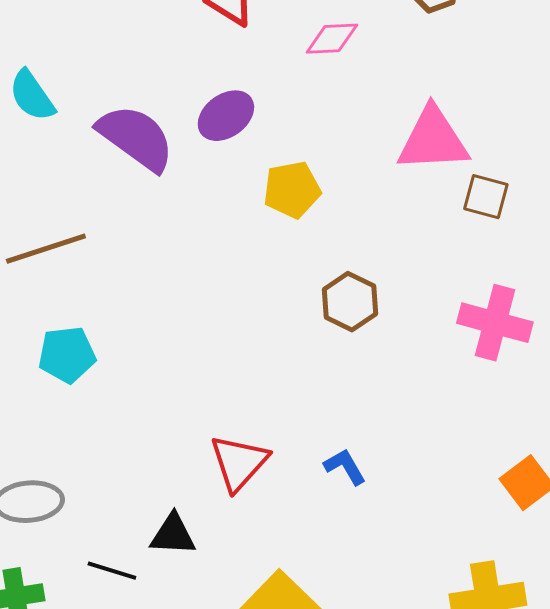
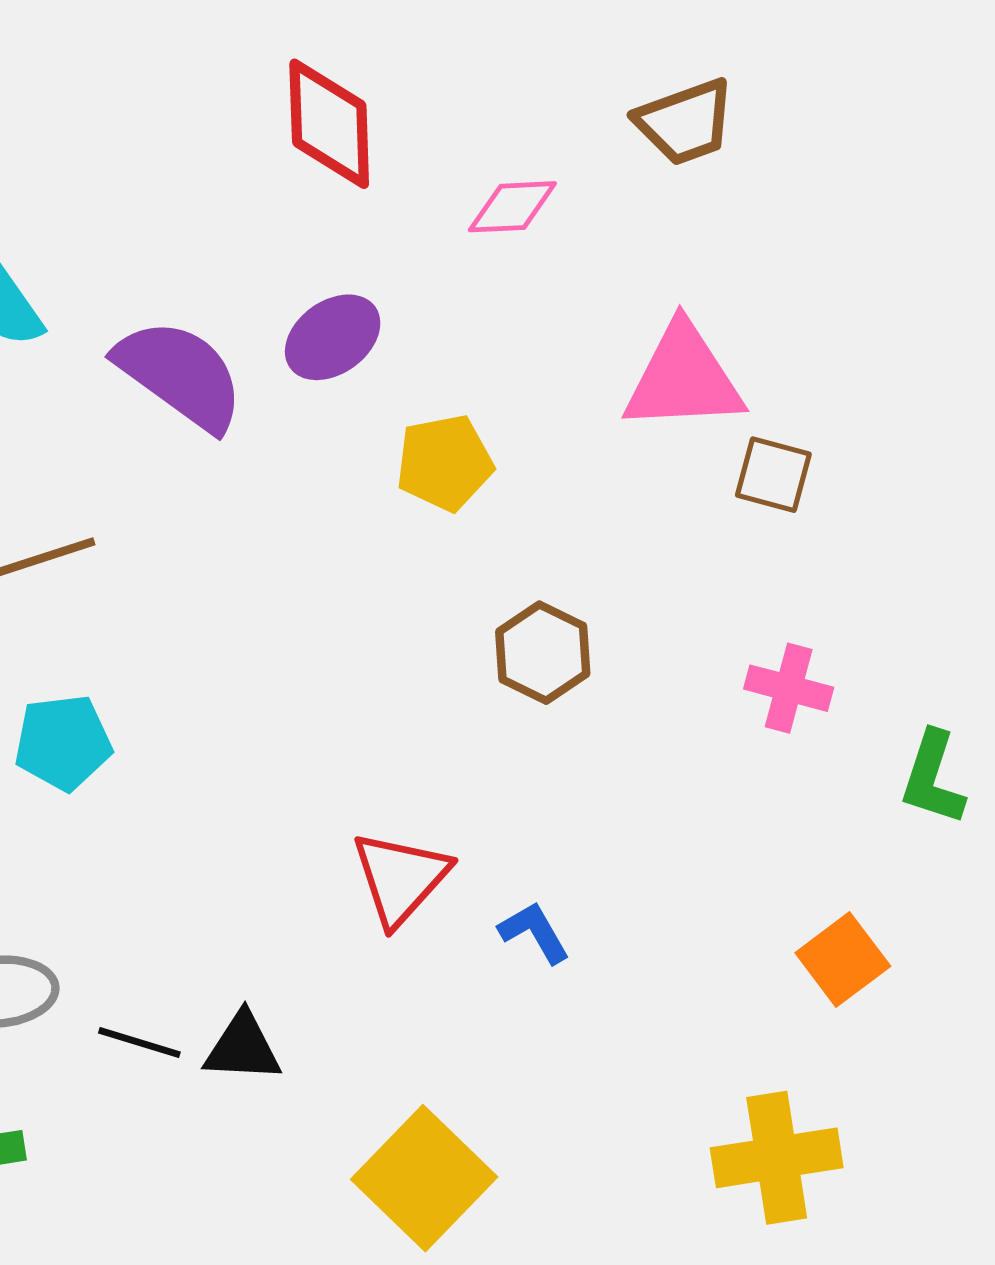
pink cross: (495, 323) -> (789, 688), size x0.7
red triangle: (239, 463) -> (400, 878), moved
black line: (112, 571) -> (139, 1042), moved

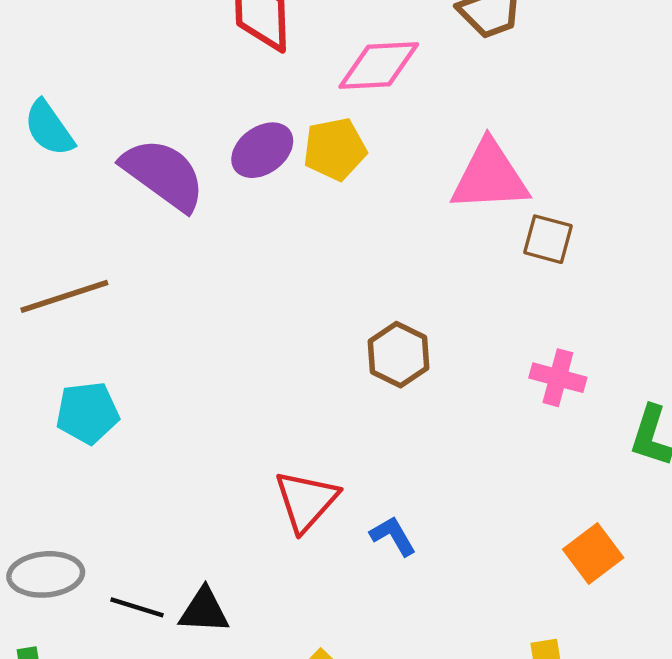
pink diamond: (512, 207) -> (379, 66), size x1.4
yellow pentagon: (444, 463) -> (335, 149), moved

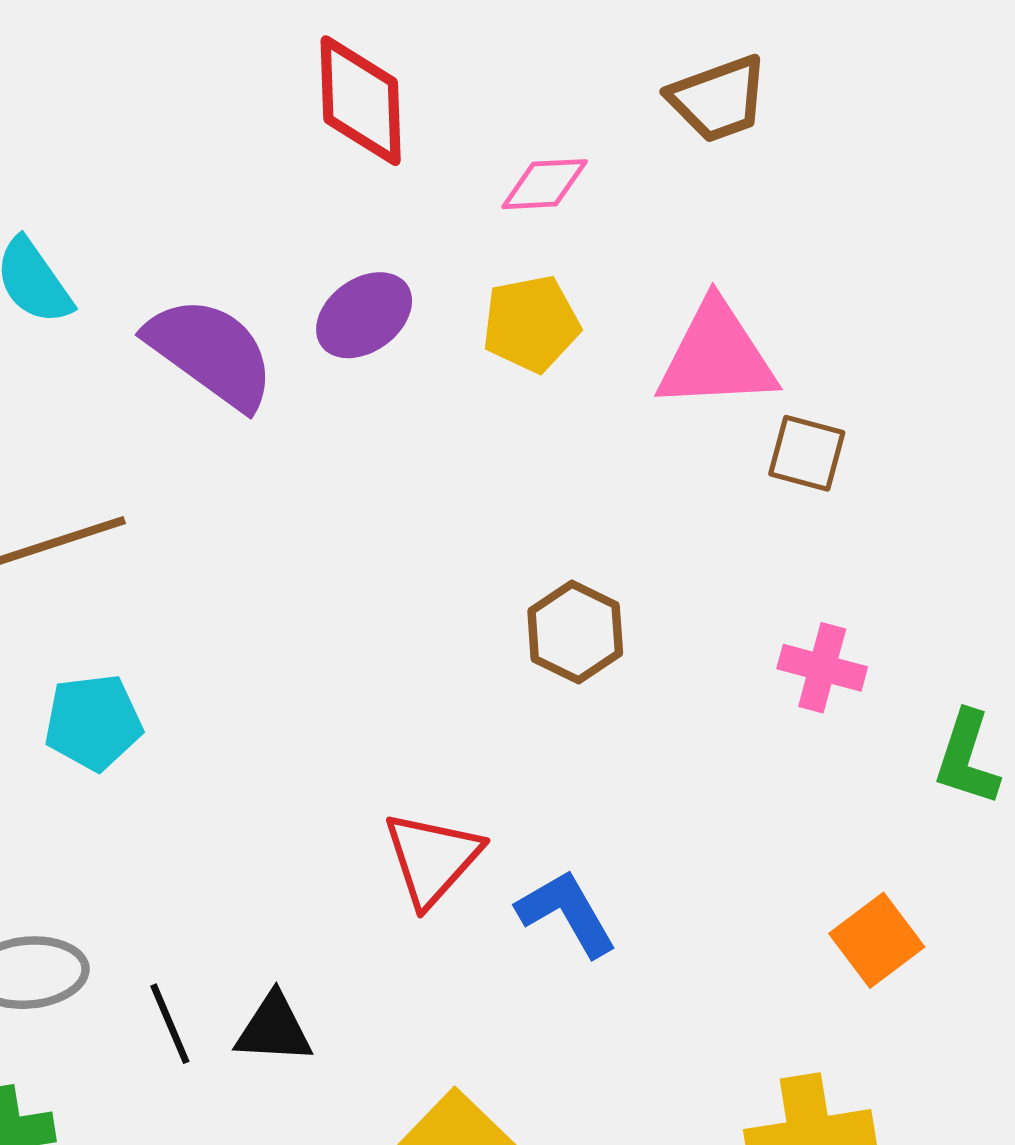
pink diamond: (379, 66) -> (545, 184), size x0.7
yellow pentagon: (335, 149) -> (531, 324), moved
blue L-shape: (393, 536) -> (567, 913), size x1.4
black line: (137, 607) -> (170, 1024), turned 50

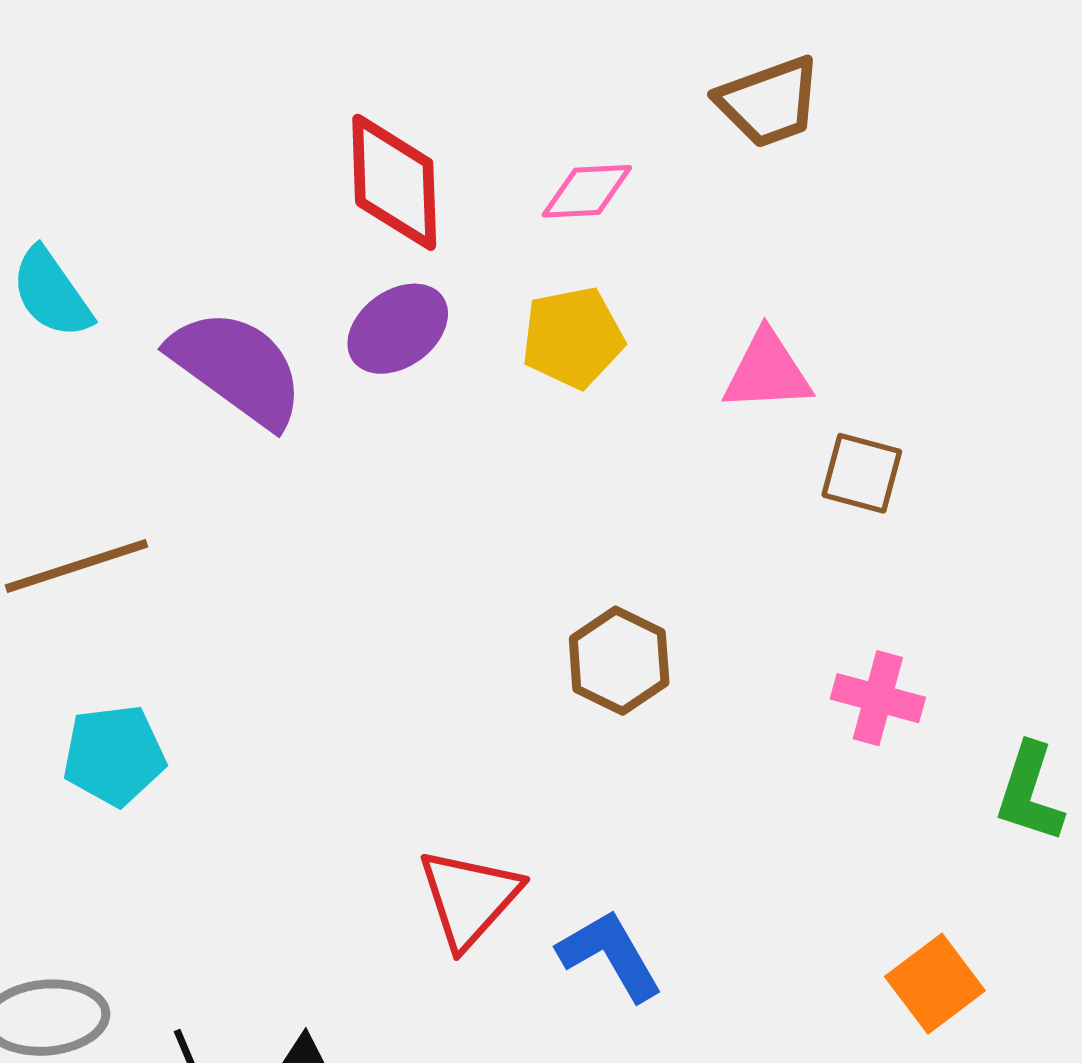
red diamond: (361, 101) -> (394, 182), moved
pink triangle: (717, 356) -> (767, 372), size x0.7

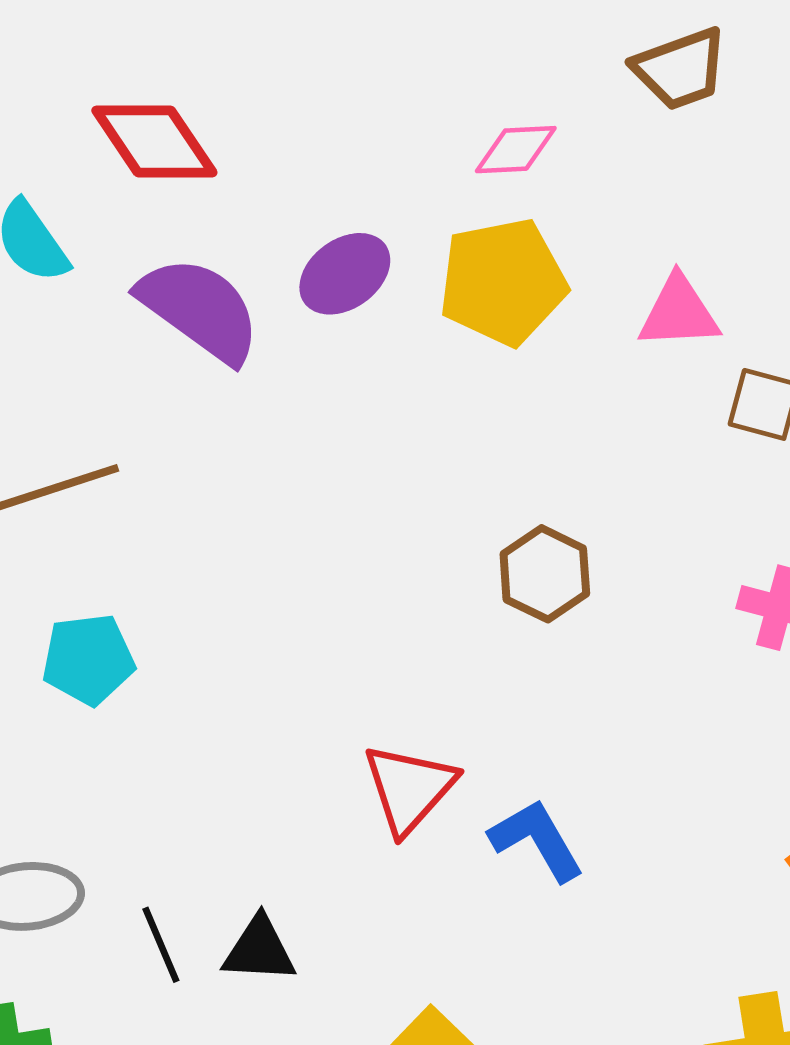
red diamond: (394, 182) -> (154, 142), moved, turned -32
yellow pentagon: (573, 338) -> (503, 282), size x1.4

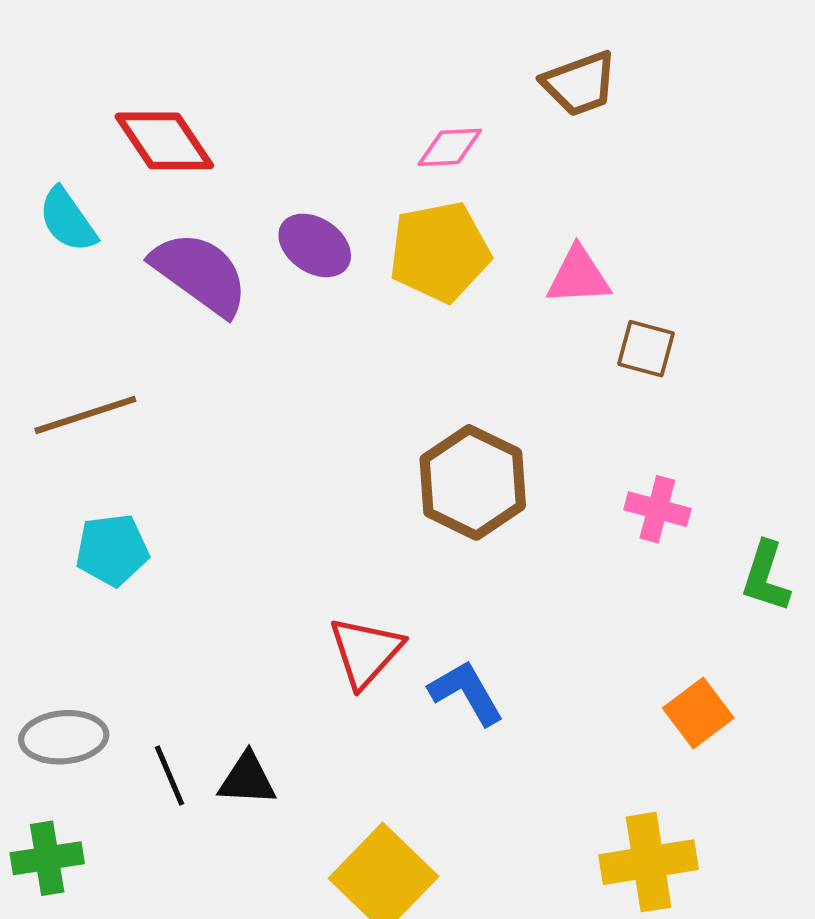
purple ellipse: (345, 274) -> (315, 245), turned 70
brown hexagon: (545, 574) -> (473, 482), size x1.5

